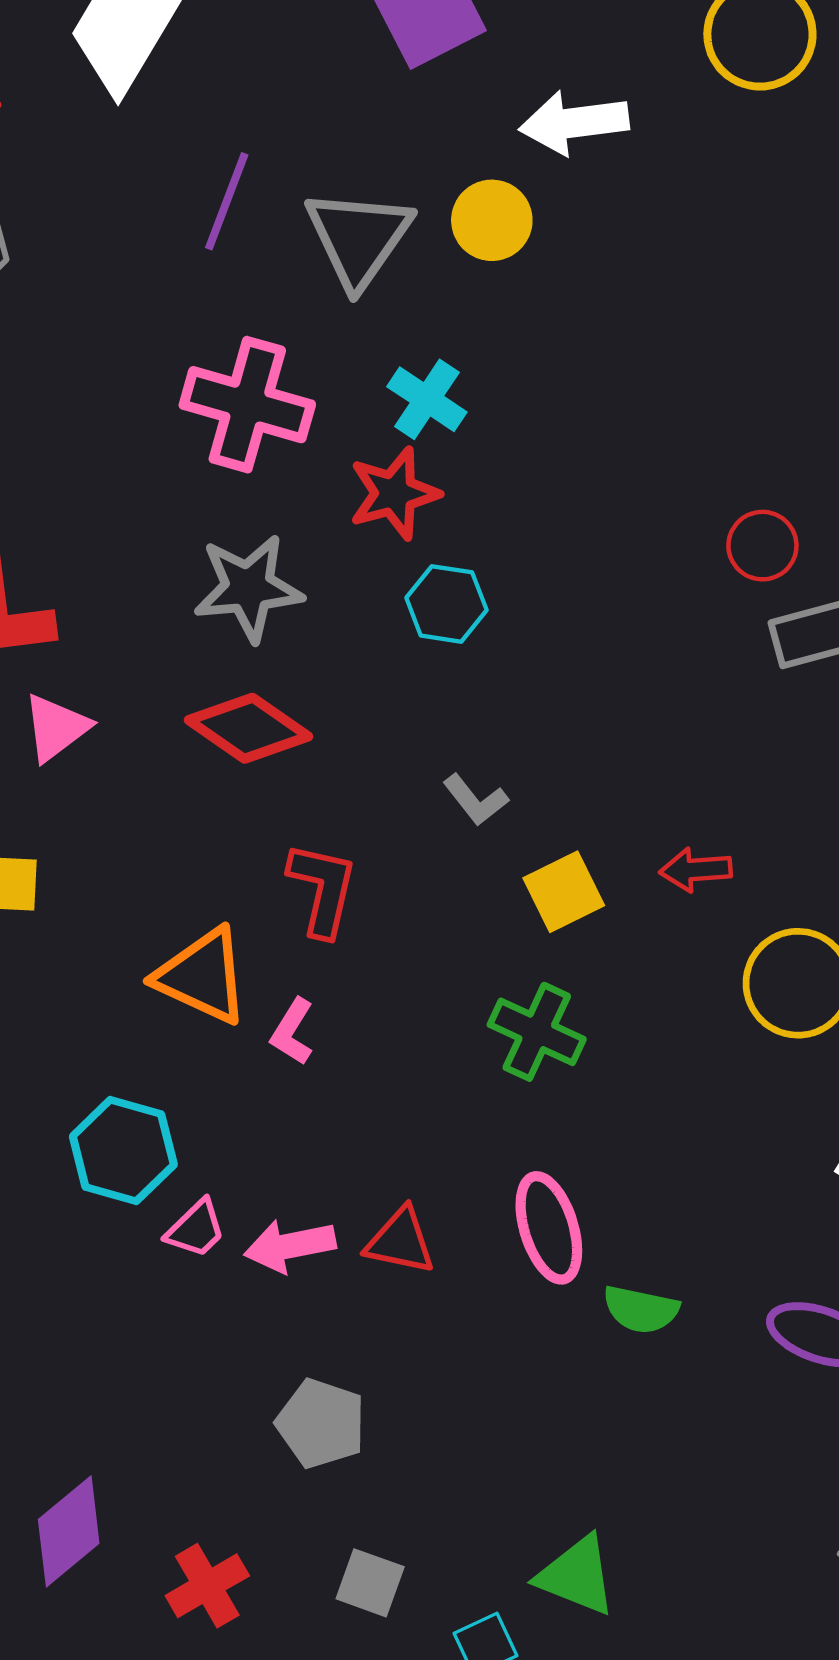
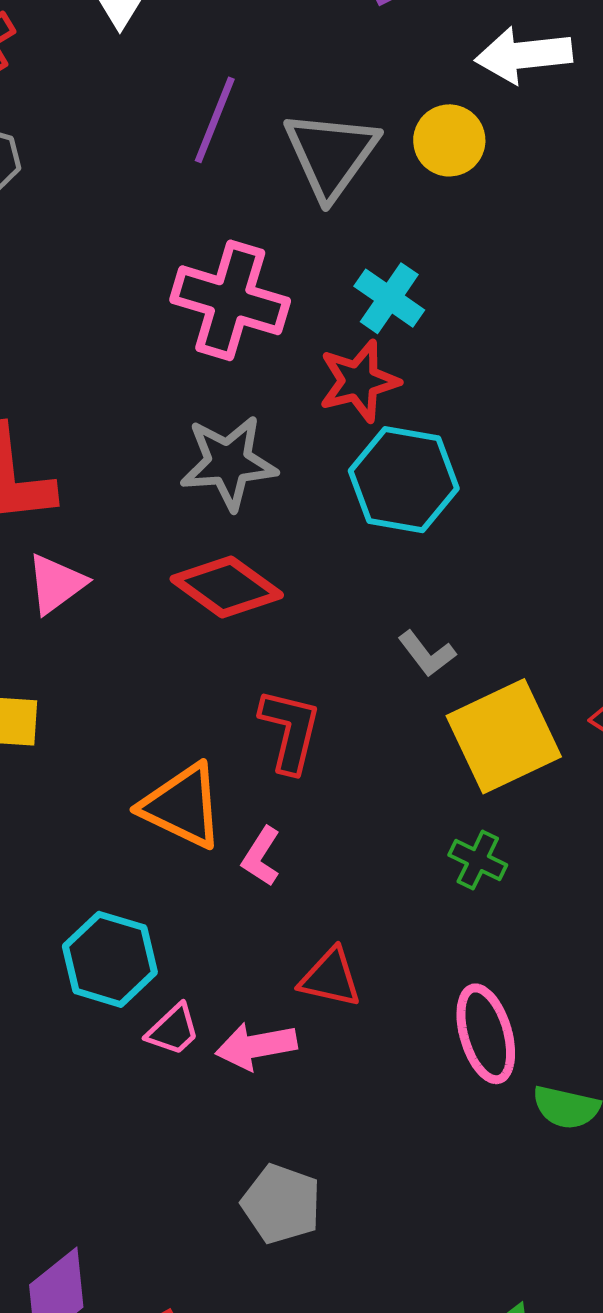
cyan hexagon: (446, 604) -> (404, 480), size x1.5
yellow square: (564, 892) -> (504, 736), size x1.6
green cross: (537, 1032) -> (478, 860), size x0.7
red triangle: (400, 1241) -> (330, 978), moved

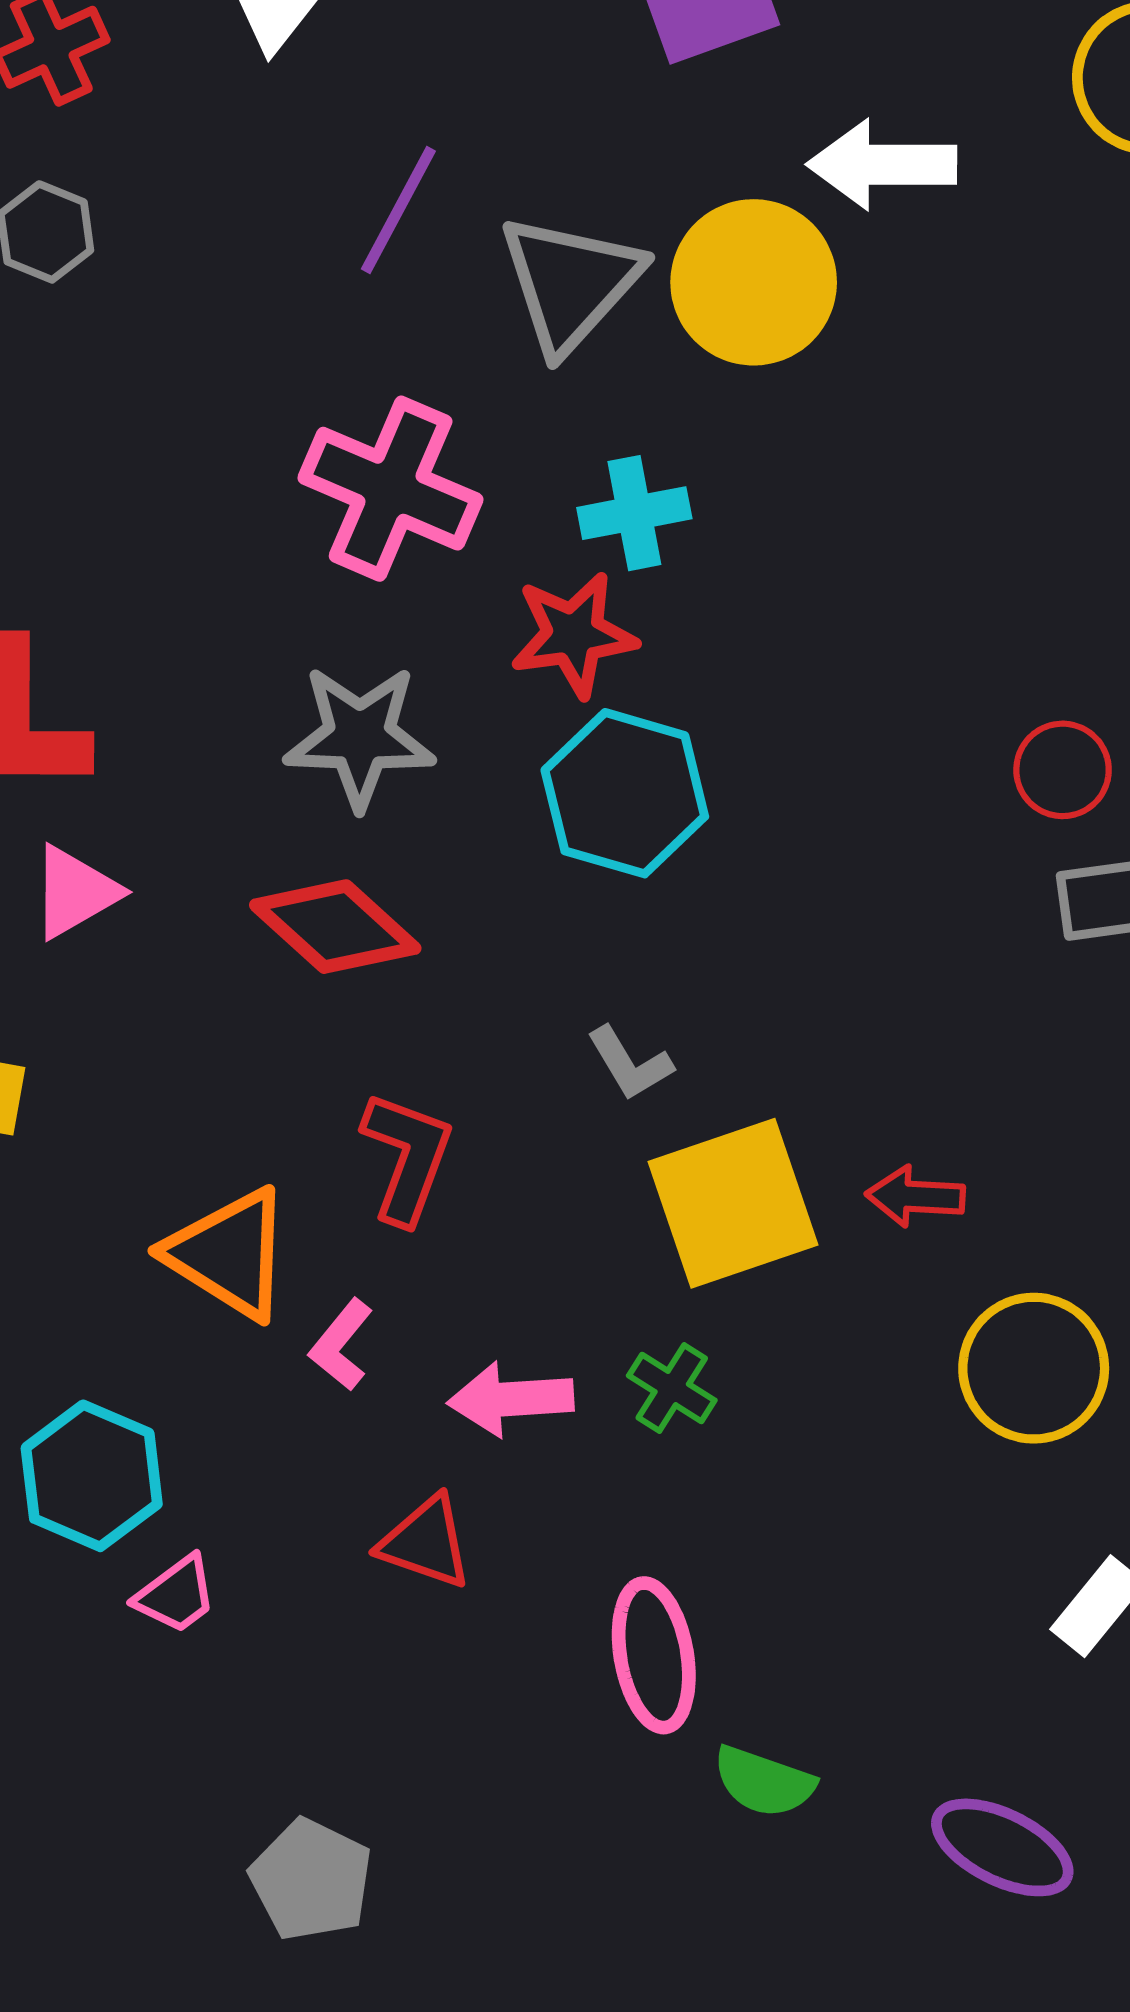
yellow circle: (449, 140) -> (754, 282), size x1.5
cyan cross: (389, 298) -> (634, 513), turned 38
pink arrow: (256, 1046) -> (511, 1399), moved

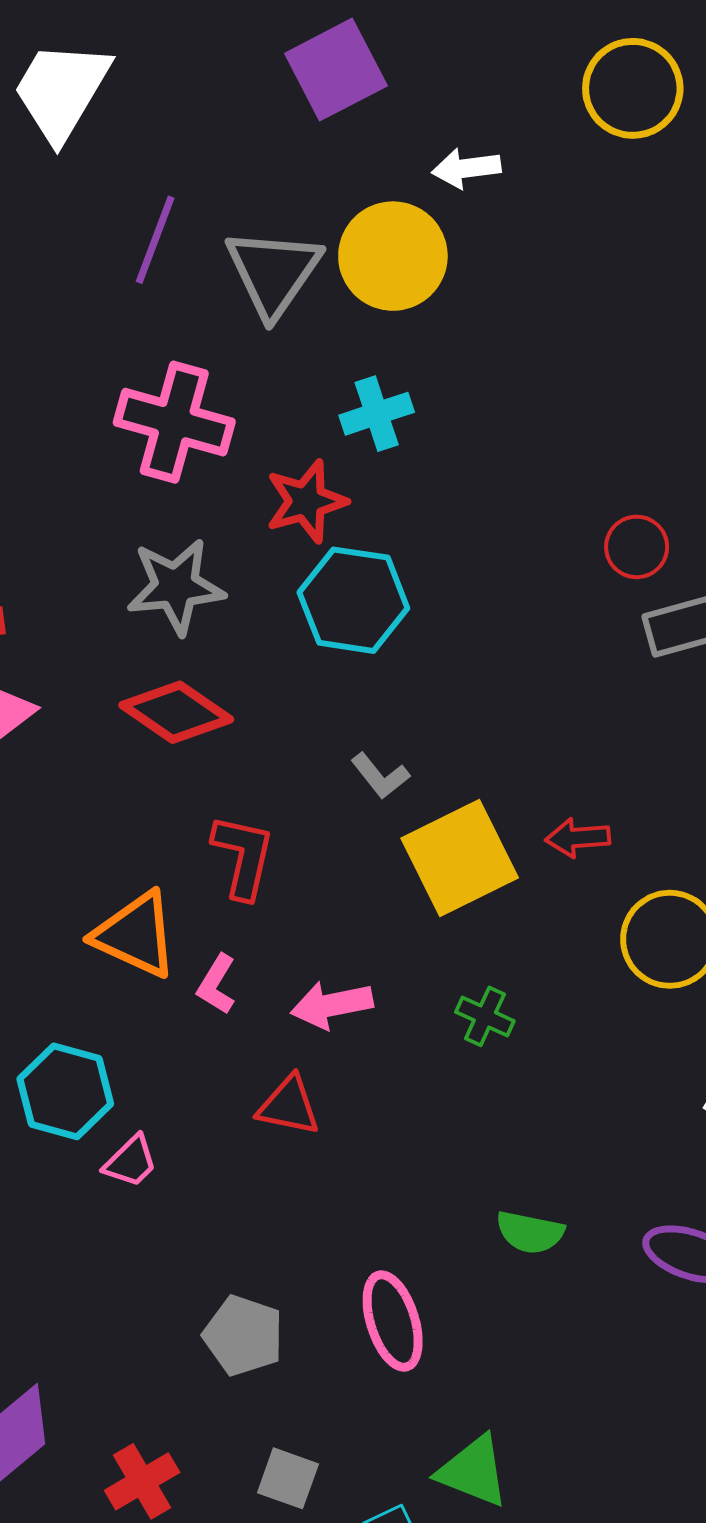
white arrow: (882, 165) -> (466, 168), size x0.7
cyan cross: (634, 513) -> (377, 414), moved
green cross: (672, 1388) -> (485, 1016), moved
pink ellipse: (654, 1655) -> (393, 1321), moved

